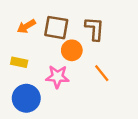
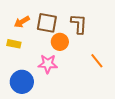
yellow rectangle: (19, 62) -> (14, 44), moved
orange line: (102, 73) -> (97, 61), moved

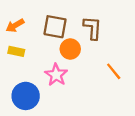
orange arrow: (22, 22) -> (15, 26), moved
pink star: (48, 64) -> (56, 75), turned 30

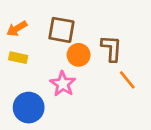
brown L-shape: (93, 28) -> (111, 48), moved

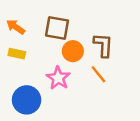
orange arrow: (17, 29) -> (16, 27), turned 66
orange line: (127, 80) -> (98, 74), moved

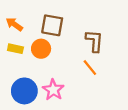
orange circle: (73, 51) -> (41, 49), moved
pink star: (58, 78) -> (53, 90), moved

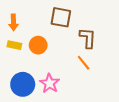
orange arrow: (14, 24) -> (13, 22), turned -126
brown square: (52, 25) -> (61, 17), moved

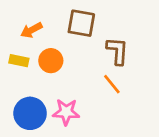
orange arrow: (13, 22) -> (31, 30), moved, turned 63
pink star: (50, 83) -> (66, 112), turned -30

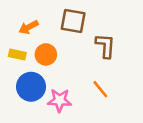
orange line: (112, 84) -> (100, 89), moved
blue circle: (30, 113) -> (31, 87), moved

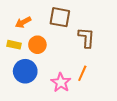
orange line: (100, 89) -> (82, 73), turned 63
pink star: (60, 100) -> (61, 82), moved, turned 30

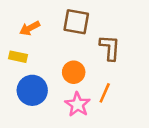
orange circle: (37, 45) -> (74, 72), moved

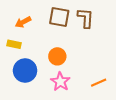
brown L-shape: (110, 48) -> (86, 18), moved
orange line: (105, 93) -> (99, 83), moved, turned 42

